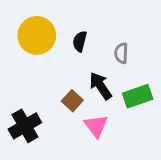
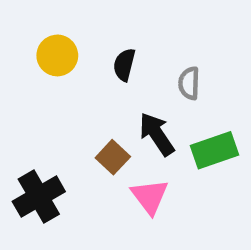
yellow circle: (37, 35) -> (57, 55), size x0.7

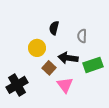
yellow circle: (57, 55) -> (37, 48), moved
black arrow: (157, 134) -> (68, 58), turned -48

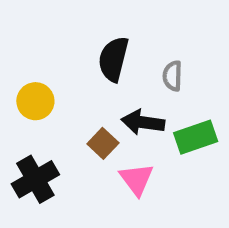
black semicircle: (54, 28) -> (113, 59), size x1.5
yellow circle: (37, 48) -> (35, 101), moved

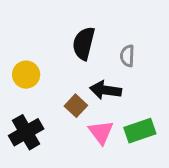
green rectangle: (196, 137) -> (140, 131), moved

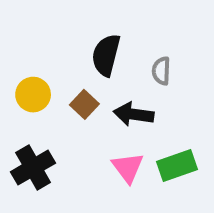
brown square: (76, 106) -> (84, 104), moved

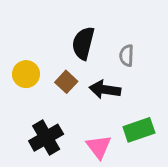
black cross: (33, 167) -> (46, 138), moved
pink triangle: (128, 167) -> (99, 147), moved

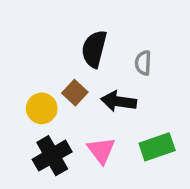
yellow circle: (26, 74) -> (42, 108), moved
pink triangle: (99, 147) -> (101, 150), moved

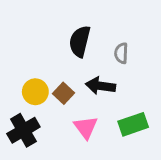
brown square: (75, 93) -> (63, 93), moved
black cross: (52, 156) -> (23, 130), moved

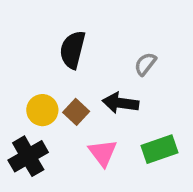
black semicircle: (80, 41) -> (73, 50), moved
gray semicircle: (121, 53) -> (145, 64), turned 36

